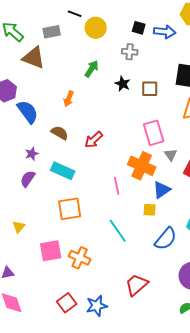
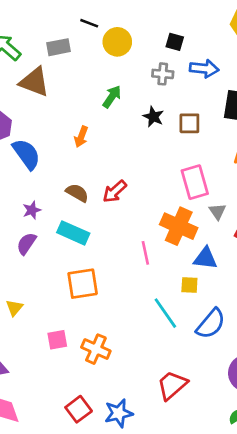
blue arrow: (165, 32) -> (204, 69), moved
brown semicircle: (60, 133) -> (77, 193), moved
blue triangle: (162, 190) -> (205, 258), turned 42
cyan line: (118, 231) -> (165, 313), moved
pink square: (51, 251) -> (57, 340), size x0.7

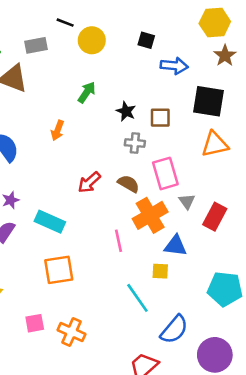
gray cross: (163, 74) -> (135, 143), moved
brown semicircle: (77, 193) -> (129, 184), moved
orange cross: (179, 226) -> (150, 215), turned 36
blue semicircle: (211, 324) -> (174, 329), moved

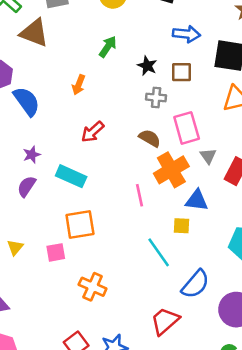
blue arrow: (174, 66) -> (187, 34), moved
red arrow: (89, 182) -> (93, 132), moved
pink square: (35, 323) -> (56, 252), moved

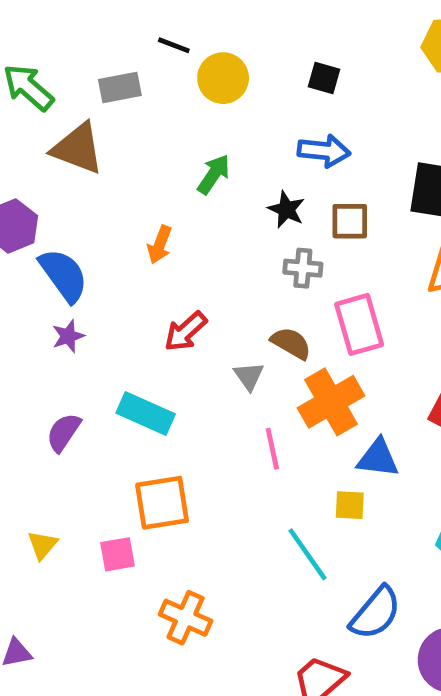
blue arrow: (187, 34) -> (324, 151), moved
purple star: (32, 155) -> (68, 336), moved
gray triangle: (208, 156) -> (249, 376), moved

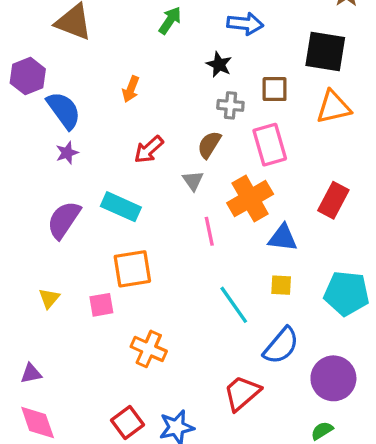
green arrow: (214, 174) -> (170, 20), moved
brown square: (350, 221) -> (275, 89), moved
brown semicircle: (291, 343) -> (209, 145), moved, turned -88
purple semicircle: (64, 432) -> (64, 220), size x1.4
yellow square: (350, 505) -> (281, 285), moved

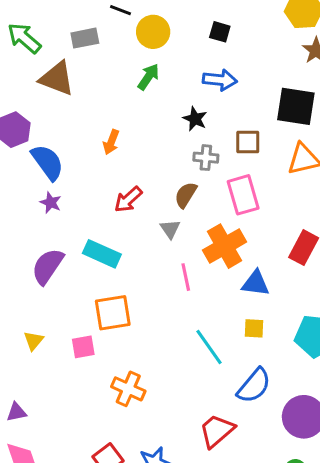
purple star: (67, 153) -> (51, 203), turned -30

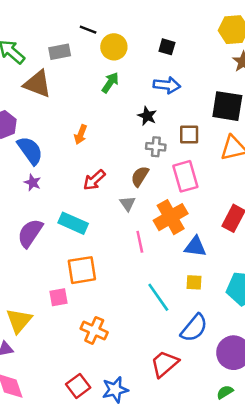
yellow triangle: (34, 341) -> (19, 321), moved, size x1.6

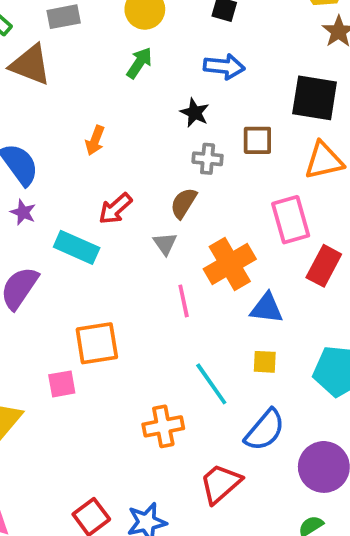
pink rectangle: (185, 176) -> (291, 220), moved
cyan rectangle: (73, 223) -> (77, 247), moved
orange cross: (94, 330) -> (163, 426), moved, turned -35

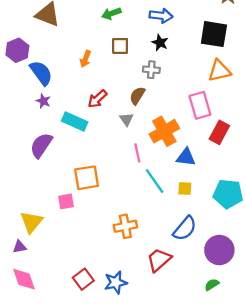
green arrow: (139, 63) -> (111, 14), turned -144
black star: (195, 113) -> (160, 43), moved
brown square: (257, 140) -> (120, 46), moved
cyan line: (211, 384) -> (155, 181), moved

